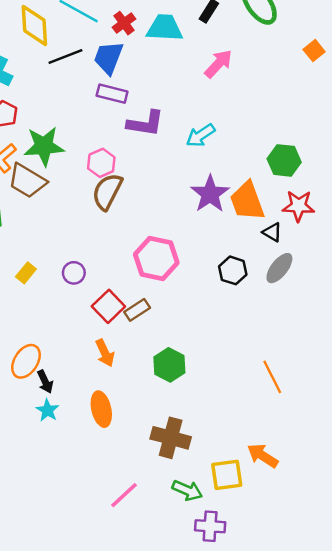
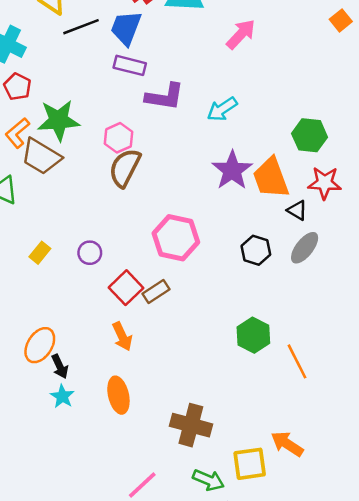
green hexagon: (169, 365) -> (253, 335), moved

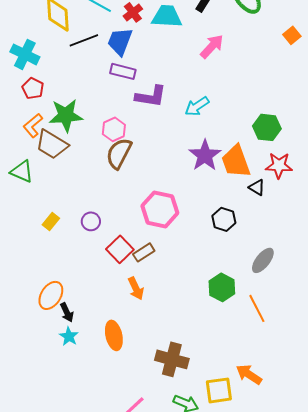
gray ellipse: (305, 248) -> (263, 260), moved
orange arrow: (122, 336) -> (136, 288), moved

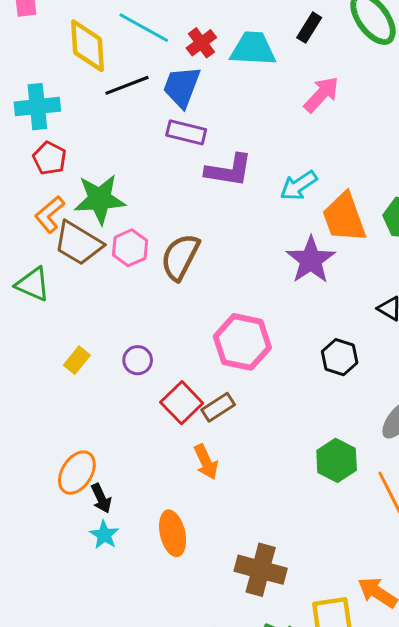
cyan cross: (25, 54) -> (37, 107), turned -32
pink hexagon: (114, 129) -> (130, 248), moved
orange trapezoid: (236, 161) -> (344, 217), moved

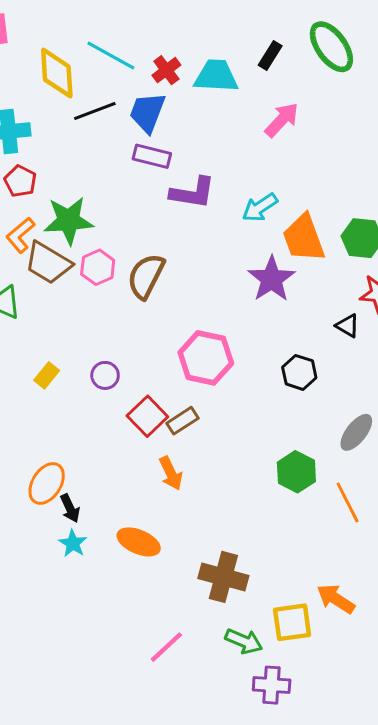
orange ellipse: (173, 533) -> (139, 542), turned -54

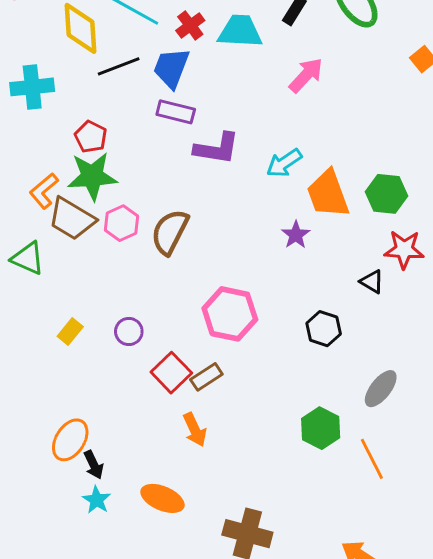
red pentagon: (20, 181) -> (91, 137), moved
purple star: (272, 279) -> (296, 235), size x0.6

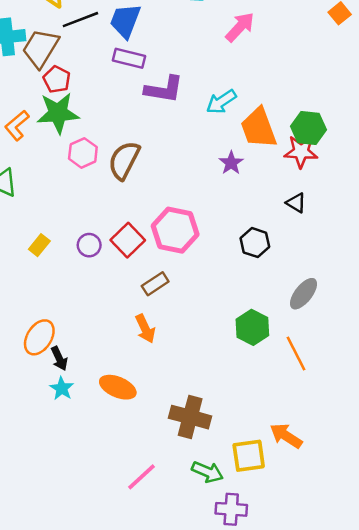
brown trapezoid: (72, 219) -> (41, 48), moved, turned 90
red star: (404, 249) -> (301, 152), moved
red square: (171, 373) -> (128, 240), moved

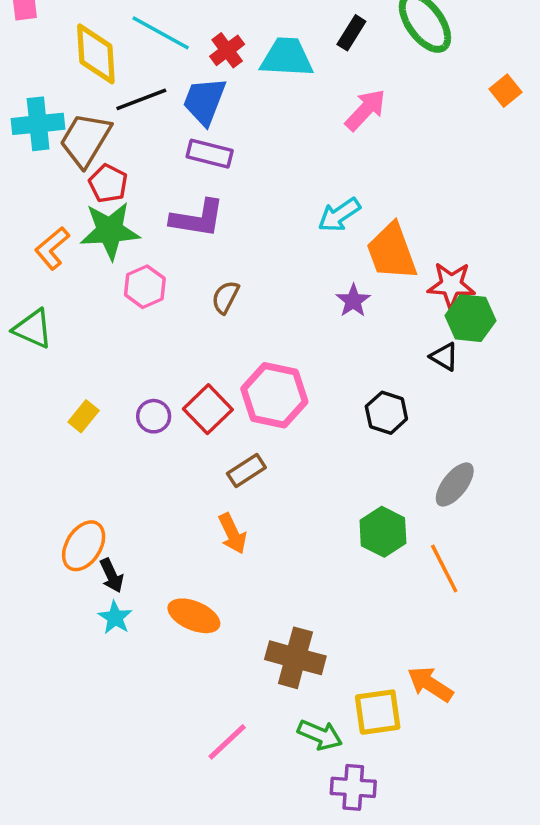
purple L-shape: (164, 89) -> (197, 218), moved
green hexagon: (308, 128) -> (470, 318), moved
brown semicircle: (124, 160) -> (225, 297), moved, size x0.6

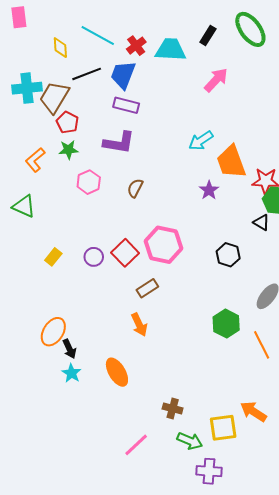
yellow diamond: (96, 54) -> (60, 48), size x0.6
green star: (110, 231) -> (68, 150), size x0.6
orange ellipse: (194, 616) -> (117, 372), turned 36
brown cross: (295, 658) -> (173, 409), moved, size x0.6

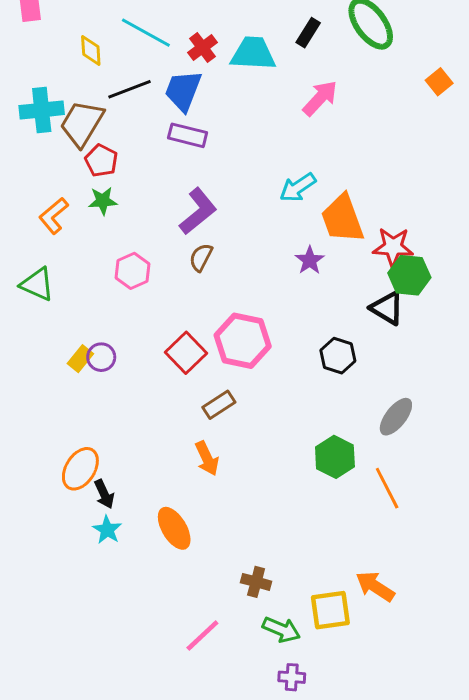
purple L-shape: (119, 143) -> (198, 211), moved, turned -48
pink hexagon: (89, 182) -> (132, 271), moved
black triangle: (262, 223) -> (387, 308), size x1.4
purple circle: (94, 257) -> (101, 357), moved
purple cross: (209, 471) -> (292, 677), moved, size x0.7

